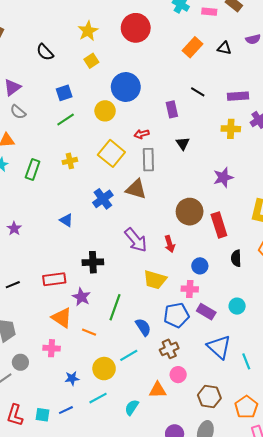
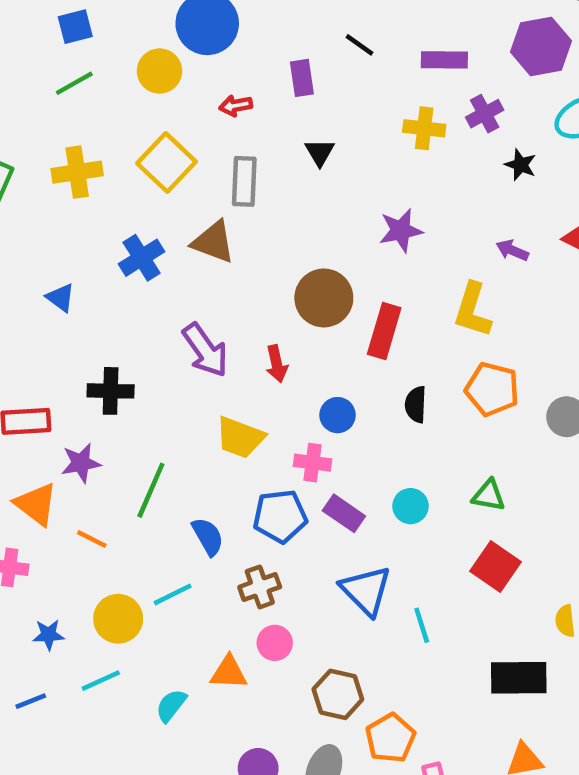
red arrow: (142, 134) -> (236, 106), moved
yellow cross: (70, 161) -> (77, 172), size x1.5
red rectangle: (219, 225) -> (384, 331), turned 30
purple star: (81, 297) -> (81, 463), turned 30
orange pentagon: (246, 407) -> (390, 738), moved

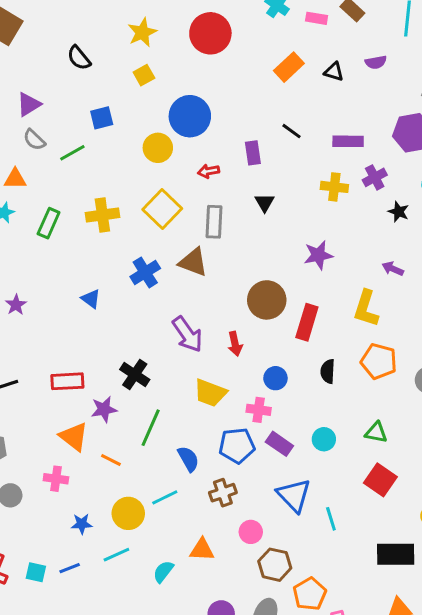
green line: (74, 83) -> (72, 153), moved
black cross: (111, 391) -> (135, 375), moved, turned 32
pink circle: (275, 643) -> (251, 532), moved

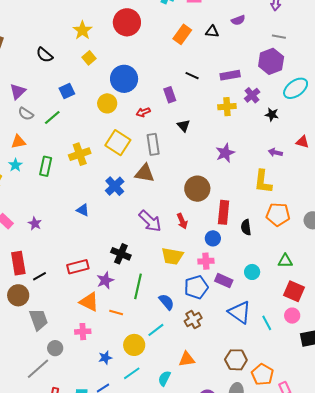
red rectangle: (307, 322) -> (224, 212), moved
pink circle: (251, 532) -> (292, 316), moved

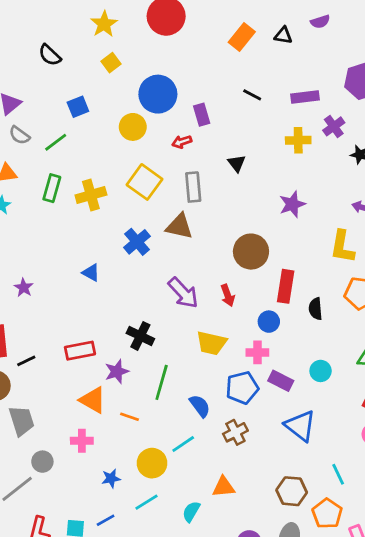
purple rectangle: (170, 95) -> (202, 115), moved
green rectangle: (46, 166) -> (52, 188), moved
cyan line: (267, 323) -> (338, 474), moved

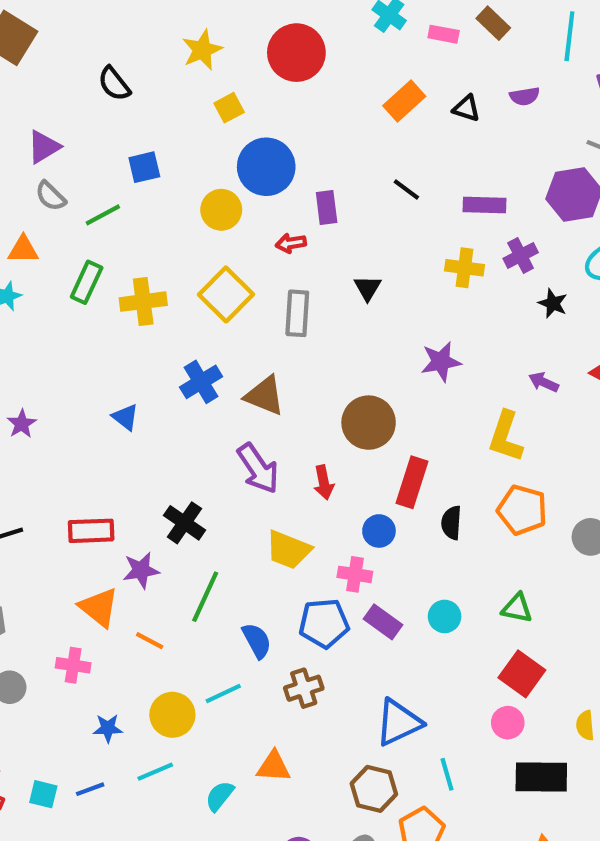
yellow square: (111, 63) -> (229, 108), moved
brown triangle: (179, 226) -> (265, 396), moved
blue triangle: (300, 426) -> (398, 722), moved, turned 48

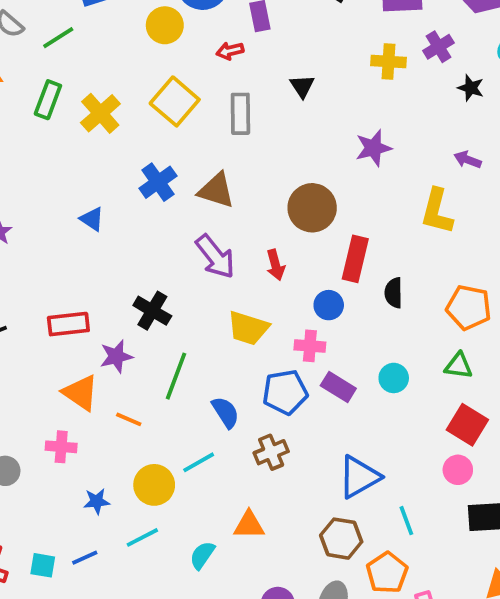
yellow cross: (143, 302) -> (100, 113), turned -30
orange pentagon: (522, 510) -> (469, 307), moved

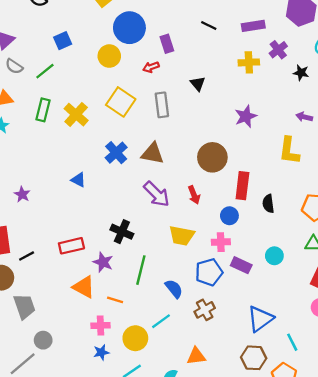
purple star: (116, 356) -> (103, 262), turned -30
pink cross: (61, 447) -> (101, 326), moved

